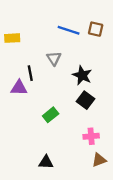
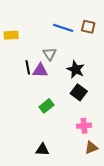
purple triangle: (19, 88) -> (40, 71), moved

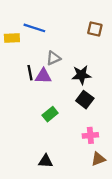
blue line: (63, 28) -> (34, 28), moved
gray triangle: (50, 54) -> (53, 58), turned 40
black star: (76, 69) -> (81, 75), turned -30

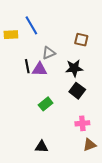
blue line: (34, 28) -> (31, 25), turned 42
brown square: (95, 29) -> (81, 40), moved

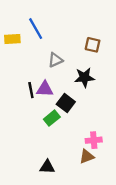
black line: (27, 66) -> (31, 90), moved
purple triangle: (39, 69) -> (45, 89), moved
black square: (77, 91) -> (66, 103), moved
brown triangle: (89, 145) -> (87, 156), moved

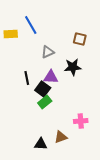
purple triangle: (45, 89) -> (51, 77), moved
black square: (66, 103) -> (43, 89), moved
brown triangle: (87, 156) -> (61, 137), moved

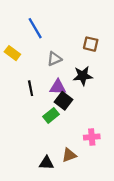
yellow rectangle: (11, 34) -> (12, 53), moved, turned 40
black square: (43, 89) -> (63, 101), moved

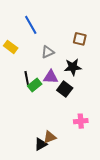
black square: (63, 101) -> (65, 89), moved
green rectangle: (51, 115) -> (35, 85), moved
brown triangle: (69, 155) -> (50, 137), moved
black triangle: (46, 163) -> (41, 144), turned -32

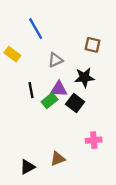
green rectangle: (35, 85) -> (50, 101), moved
black triangle: (41, 144) -> (27, 167), moved

